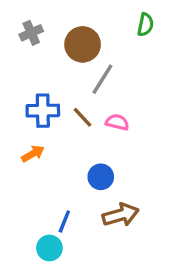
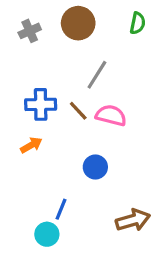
brown circle: (83, 44) -> (78, 23), moved
pink semicircle: (117, 122) -> (111, 115), size x1.4
brown arrow: (121, 215) -> (133, 220), moved

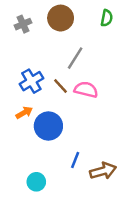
blue cross: (41, 104) -> (31, 81), turned -30
blue circle: (95, 167) -> (48, 126), moved, size x1.5
blue line: (61, 209) -> (75, 160), moved

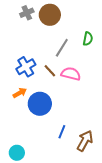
green semicircle: (107, 18) -> (88, 39), moved
gray cross: (23, 24) -> (27, 13), moved
brown arrow: (103, 171) -> (85, 141), turned -45
cyan circle: (36, 182) -> (17, 153), moved

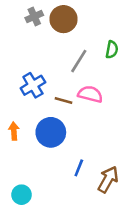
brown line: (50, 71) -> (63, 101), moved, turned -32
orange arrow: (20, 93) -> (14, 131), moved, turned -64

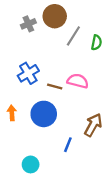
gray cross: (34, 17) -> (28, 24), moved
gray line: (79, 61) -> (73, 36), moved
brown arrow: (108, 179) -> (93, 125), moved
cyan circle: (22, 195) -> (31, 164), moved

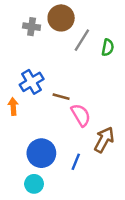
gray cross: (28, 24) -> (32, 27), turned 32
pink semicircle: (78, 81) -> (81, 115), moved, turned 45
orange arrow: (12, 113) -> (13, 106), moved
blue circle: (44, 114) -> (41, 153), moved

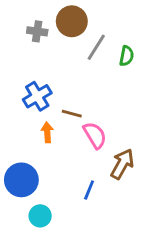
orange arrow: (13, 106) -> (47, 132), moved
blue circle: (41, 153) -> (21, 180), moved

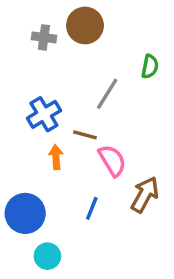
gray line: (96, 47) -> (107, 94), moved
blue line: (89, 190) -> (92, 208), moved

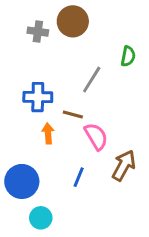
blue cross: (44, 114) -> (38, 97), turned 32

